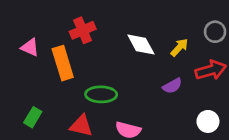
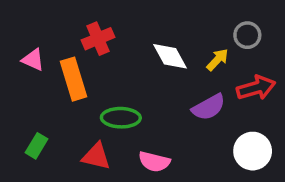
gray circle: (215, 32) -> (247, 35), moved
purple semicircle: (172, 86) -> (209, 107), size x1.4
white circle: (208, 121) -> (253, 151), size x1.4

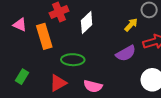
white diamond: (170, 56) -> (87, 23), moved, turned 75
red triangle: (96, 156) -> (58, 83), turned -42

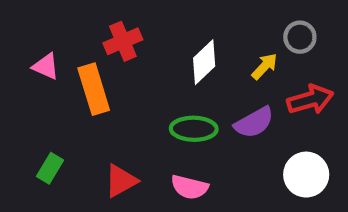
white diamond: (87, 23) -> (204, 62), moved
green ellipse: (73, 60) -> (194, 129), moved

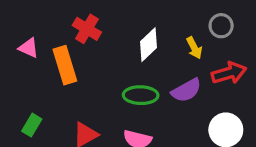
red cross: (123, 41) -> (87, 29), turned -36
yellow arrow: (264, 66) -> (194, 48), turned 110

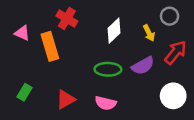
red arrow: (229, 73) -> (176, 52), turned -35

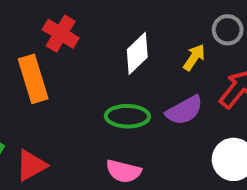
yellow arrow: (149, 33) -> (194, 57), turned -119
red triangle: (66, 99) -> (31, 165), moved

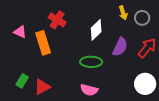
yellow arrow: (194, 57) -> (123, 13), moved, turned 128
purple semicircle: (184, 110) -> (120, 47), moved, turned -36

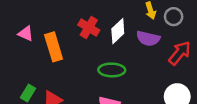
red cross: (57, 20) -> (89, 28), moved
purple semicircle: (120, 47) -> (148, 38), moved, turned 78

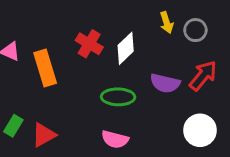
purple semicircle: (148, 38) -> (165, 83), moved

